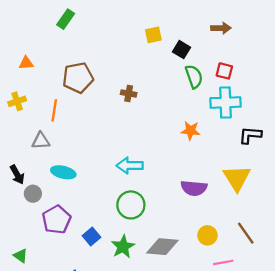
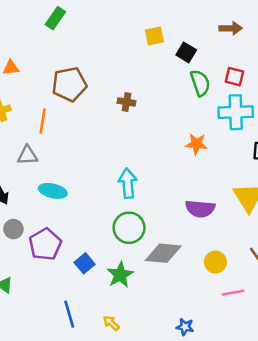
cyan arrow: (130, 166) -> (128, 183), turned 85
gray circle: (33, 194) -> (13, 229), moved
gray diamond: (162, 247) -> (163, 253), moved

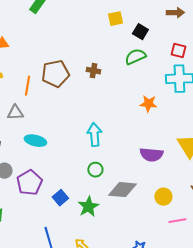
green semicircle: (200, 83) -> (135, 57), moved, turned -95
brown pentagon: (69, 84) -> (55, 74), moved
green circle: (129, 228) -> (95, 170), size x0.6

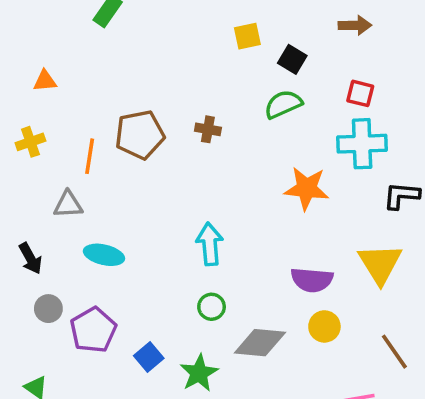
orange star: (148, 104) -> (307, 188), size x1.4
yellow circle: (163, 197) -> (324, 326), moved

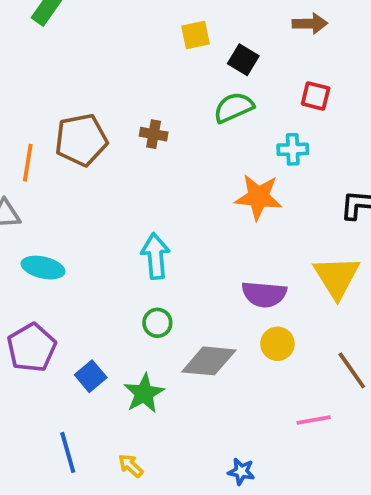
cyan cross: (362, 144) -> (293, 149), moved, size x0.6

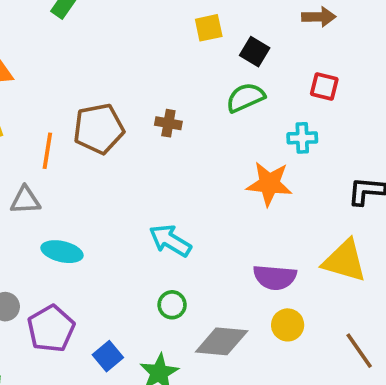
cyan arrow: (155, 256) -> (170, 241), turned -54
yellow triangle: (337, 277) -> (344, 261), turned -42

